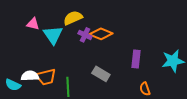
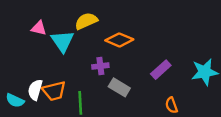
purple cross: (85, 35) -> (100, 66), moved, turned -32
purple rectangle: (136, 59) -> (161, 70), turned 42
white semicircle: (30, 76) -> (35, 90), turned -72

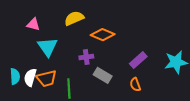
cyan triangle: (62, 41) -> (48, 47), moved
cyan semicircle: (15, 100) -> (15, 76), moved, turned -119
orange semicircle: (171, 105) -> (135, 85), moved

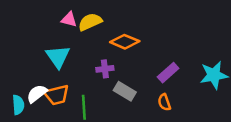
pink triangle: (33, 24) -> (69, 19), moved
cyan semicircle: (15, 76) -> (18, 105), moved
white semicircle: (30, 77) -> (37, 94), turned 36

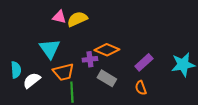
orange diamond: (125, 42) -> (107, 50), moved
orange trapezoid: (57, 95) -> (63, 72), moved
cyan semicircle: (18, 105) -> (16, 70), moved

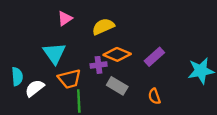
pink triangle: (59, 17) -> (65, 18), turned -48
yellow semicircle: (77, 19) -> (103, 27), moved
purple rectangle: (144, 62) -> (154, 57), moved

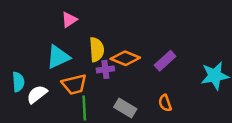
yellow semicircle: (103, 27) -> (97, 50), moved, turned 110
cyan triangle: (54, 53) -> (58, 57), turned 40
gray rectangle: (117, 86) -> (125, 108), moved

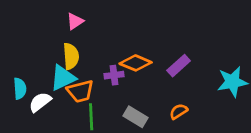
yellow semicircle: (97, 50) -> (71, 56), moved
cyan triangle: (58, 57) -> (63, 78), moved
orange semicircle: (165, 103) -> (179, 111), turned 77

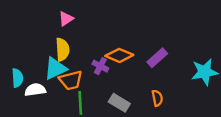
purple cross: (114, 75) -> (100, 66), turned 35
white semicircle: (40, 102) -> (35, 90), turned 30
orange semicircle: (179, 111) -> (157, 98), turned 112

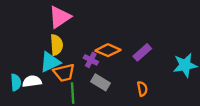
pink triangle: (66, 19) -> (60, 17), size x1.6
cyan semicircle: (17, 78) -> (16, 82), moved
gray rectangle: (119, 103) -> (100, 82), moved

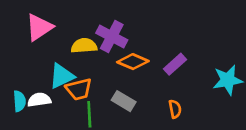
pink triangle: (60, 17) -> (39, 27), moved
yellow semicircle: (57, 45) -> (84, 46), moved, turned -90
purple cross: (91, 60) -> (112, 37), moved, size x1.6

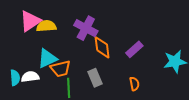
yellow semicircle: (84, 46) -> (46, 26), moved
orange diamond: (133, 62) -> (102, 47), turned 60
gray rectangle: (124, 101) -> (95, 78), turned 36

